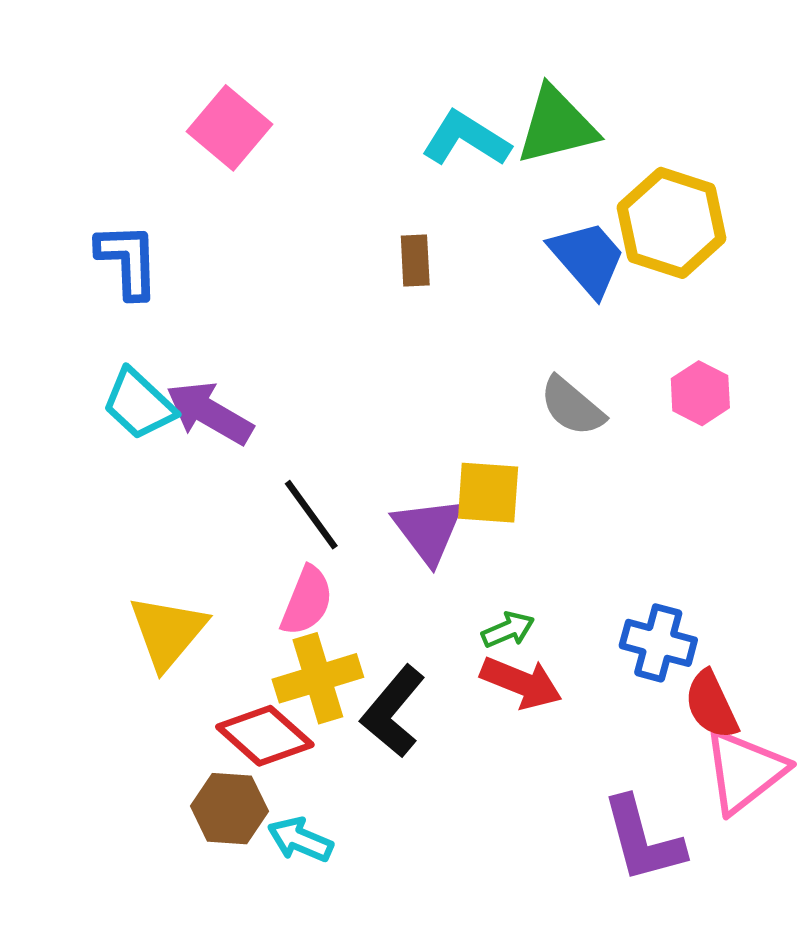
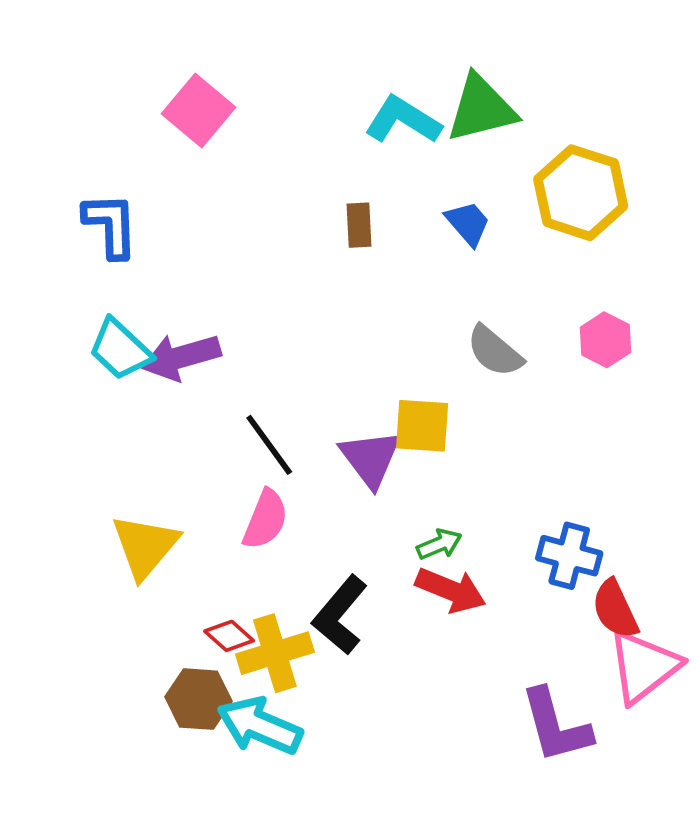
blue trapezoid: (588, 258) -> (468, 223), moved, size x0.7
purple arrow: (210, 413) -> (181, 357), turned -46
yellow cross: (318, 678) -> (275, 653), moved
red diamond: (265, 736) -> (229, 636), size x0.6
cyan arrow: (300, 840) -> (260, 726), size x1.5

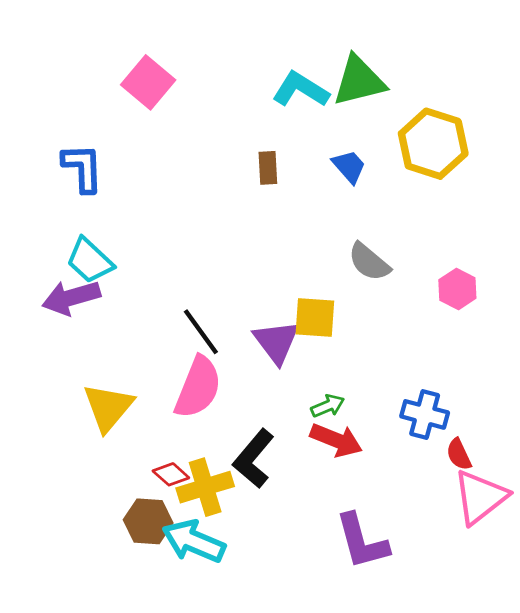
pink hexagon: (605, 340) -> (457, 289), moved
purple arrow: (181, 357) -> (71, 298), moved
pink semicircle: (265, 519) -> (198, 387), size x1.4
red semicircle: (615, 609) -> (459, 454), size x0.7
purple L-shape: (556, 726) -> (362, 541), moved

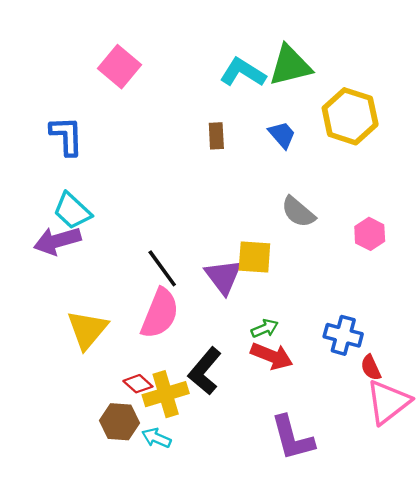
cyan arrow: (194, 541) -> (156, 438), size x0.6

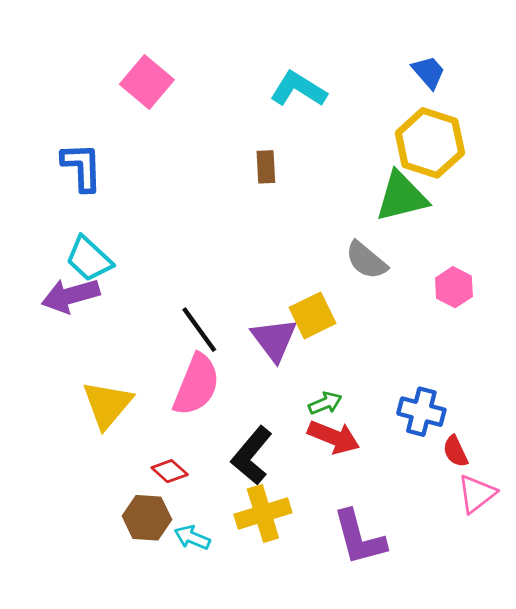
green triangle: (290, 66) -> (402, 197), moved
blue trapezoid: (282, 135) -> (428, 72), moved
yellow square: (254, 257) -> (312, 315), turned -30
yellow cross: (166, 394) -> (263, 514), moved
pink triangle: (388, 402) -> (477, 494), size x0.7

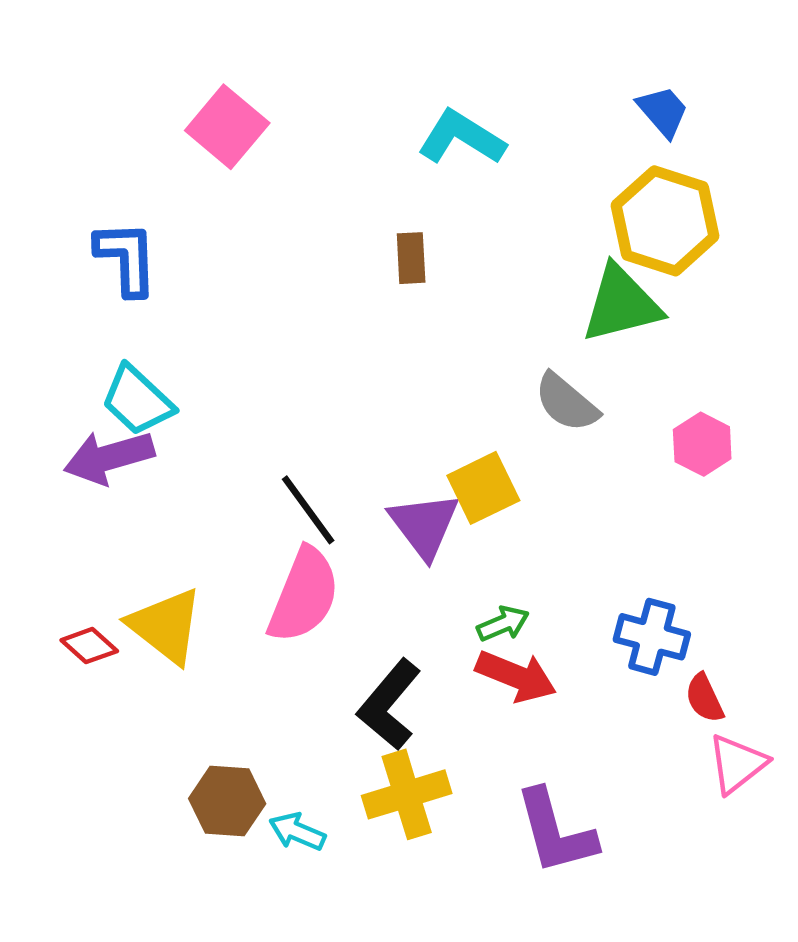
yellow triangle: (107, 405) -> (166, 626), turned -32
red diamond: (170, 471) -> (89, 646), moved

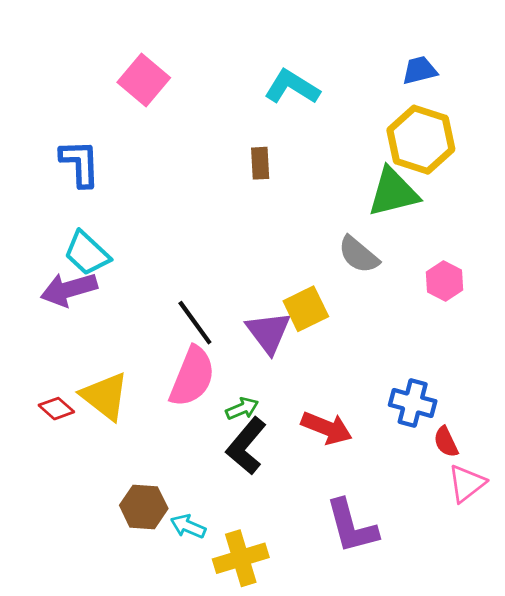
blue trapezoid: (663, 111) -> (420, 70), turned -63
green arrow: (503, 624) -> (242, 409), moved
yellow cross: (407, 794) -> (241, 558), moved

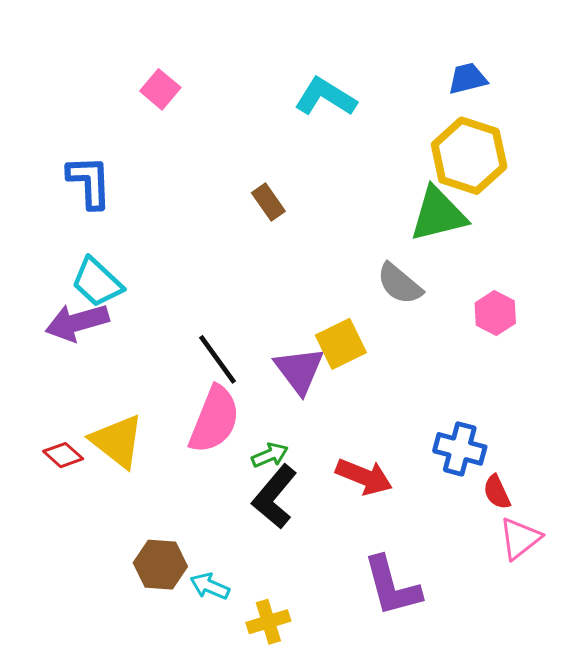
pink square: (144, 80) -> (160, 89), size x0.7
brown rectangle: (260, 163) -> (268, 202), moved, turned -32
yellow cross: (241, 558) -> (268, 622), size x0.7

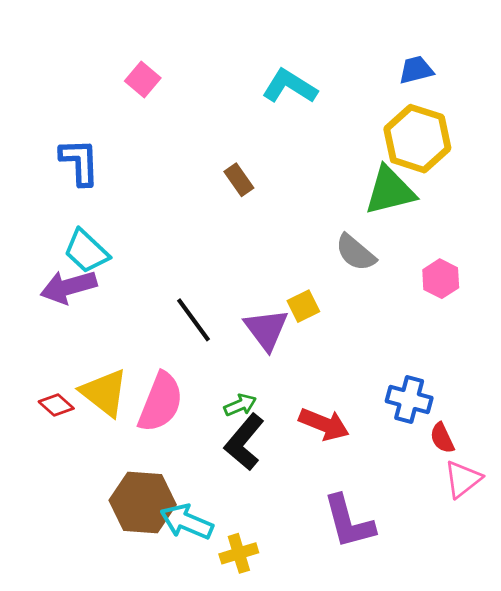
yellow square: (341, 344) -> (303, 306), size x0.7
pink semicircle: (214, 420) -> (161, 402), moved
brown hexagon: (160, 565) -> (143, 503), size x1.4
cyan arrow: (210, 586) -> (187, 522), size x1.5

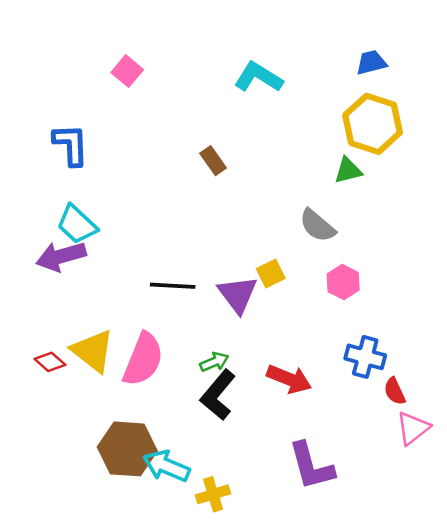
green triangle: (390, 191) -> (348, 170), size x0.6
pink hexagon: (441, 279) -> (343, 282), moved
black line: (194, 320) -> (173, 286), turned -51

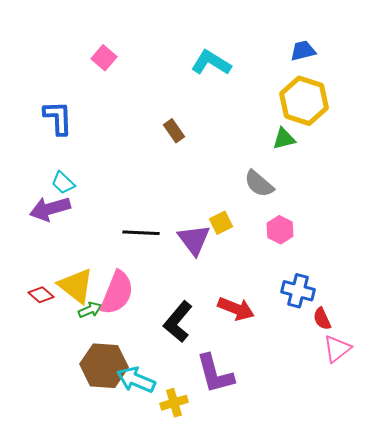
cyan trapezoid: (77, 224) -> (63, 183), size x0.7
green arrow: (214, 362) -> (90, 310), moved
purple L-shape: (311, 466) -> (215, 374), moved

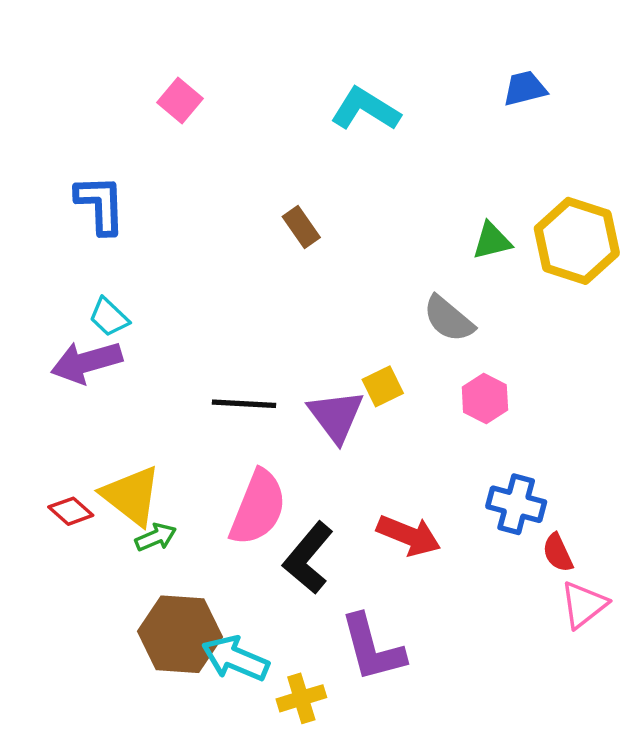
yellow hexagon: (304, 101) -> (577, 241), moved
pink semicircle: (117, 293) -> (258, 508), moved

